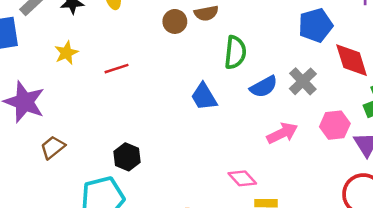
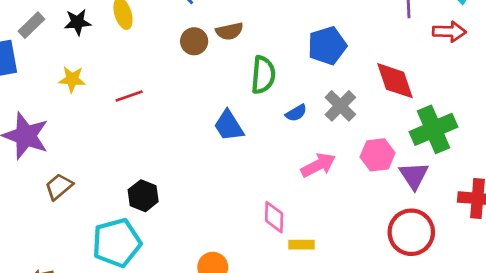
blue pentagon: (316, 25) -> (327, 46), moved
yellow star: (66, 53) -> (72, 79), turned 30
blue semicircle: (264, 87) -> (296, 113), size x0.7
pink diamond: (242, 178) -> (274, 217), turned 44

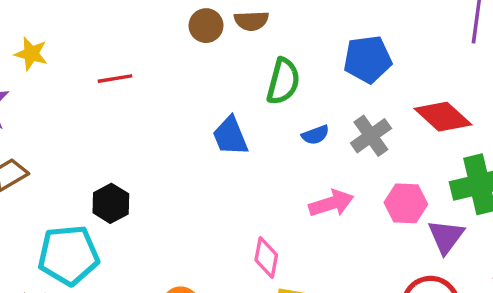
yellow star: (72, 79) -> (31, 54), moved
red diamond: (395, 81) -> (443, 117), turned -39

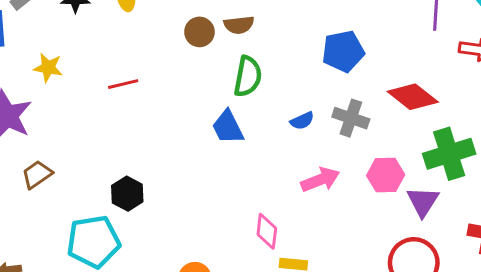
green semicircle: (283, 81) -> (248, 76), moved
gray cross: (371, 136) -> (351, 118), turned -32

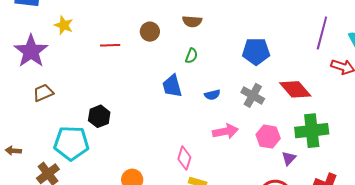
brown circle: (199, 32) -> (150, 32), moved
green semicircle: (248, 76) -> (191, 56), size x0.6
blue semicircle: (302, 121) -> (212, 95), moved
purple triangle: (423, 202) -> (289, 158), size x0.7

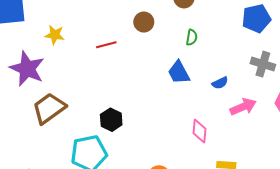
brown trapezoid: (43, 93) -> (49, 108), size x1.6
blue semicircle: (212, 95) -> (220, 83), moved
pink diamond: (184, 158) -> (199, 131), moved

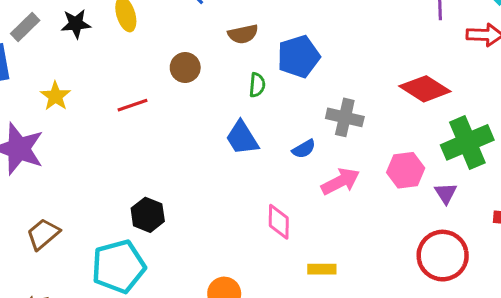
blue pentagon: (256, 18) -> (298, 57), moved
yellow star: (55, 35) -> (55, 96), turned 30
gray cross: (263, 64) -> (345, 117), moved
brown trapezoid: (49, 108) -> (43, 234), moved, size x0.7

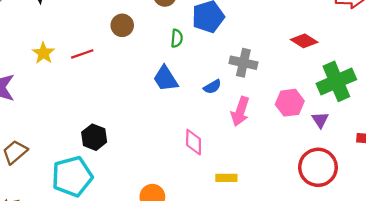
red diamond: (425, 89) -> (304, 41), size x0.7
yellow star: (55, 96) -> (43, 53), moved
pink arrow: (340, 181) -> (240, 111), turned 136

